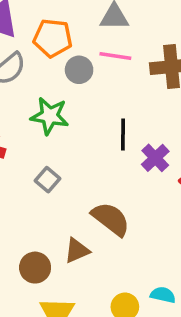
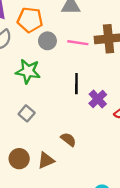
pink line: (115, 56) -> (78, 43), moved
brown semicircle: (111, 219) -> (68, 139), size x0.6
brown circle: (35, 268) -> (19, 159), moved

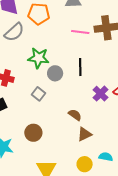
gray circle: (47, 41) -> (55, 73), moved
purple cross: (98, 99) -> (101, 94), moved
brown triangle: (46, 160) -> (84, 134), moved

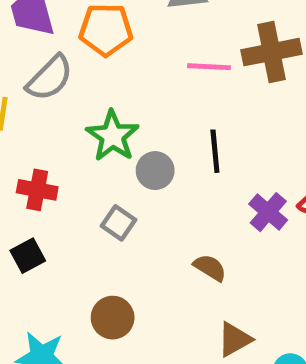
green star: (38, 58) -> (113, 136), turned 30
brown triangle: (84, 134) -> (235, 339), moved

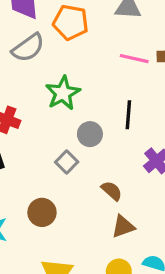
gray circle: (155, 171) -> (90, 134), moved
gray square: (118, 223) -> (67, 162), moved
brown triangle: (235, 339) -> (123, 227), moved

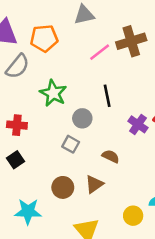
pink line: (134, 59) -> (100, 52), turned -35
brown triangle: (123, 227) -> (94, 184), moved

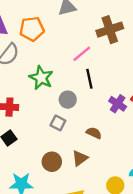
pink line: (100, 52) -> (82, 54), moved

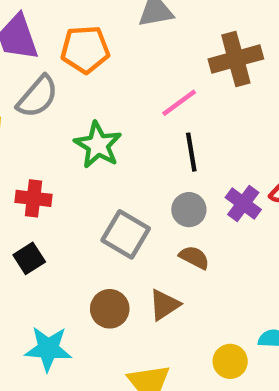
gray circle: (68, 100) -> (189, 210), moved
gray square: (58, 123) -> (126, 234), size x1.5

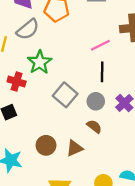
green star: (98, 145) -> (40, 62), moved
gray square: (126, 234) -> (65, 95), moved

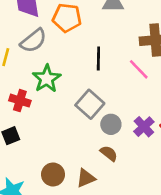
pink line: (100, 45) -> (139, 69), moved, turned 72
black line: (102, 72) -> (98, 58), moved
gray square: (65, 95) -> (90, 104), moved

